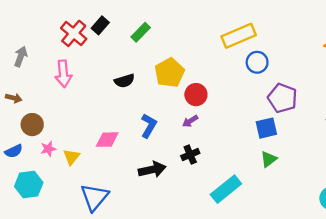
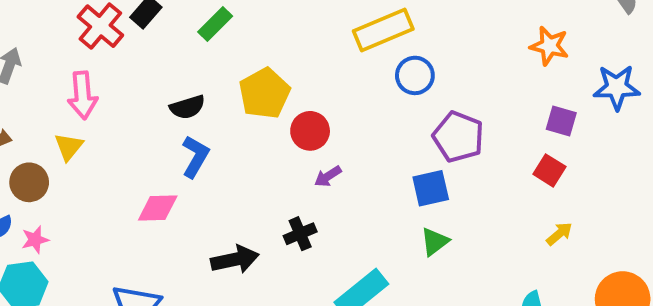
purple arrow: (190, 121) -> (328, 176), moved
blue L-shape: (149, 126) -> (195, 157), moved
pink star: (48, 149) -> (35, 240), moved
yellow triangle: (71, 157) -> (69, 147), moved

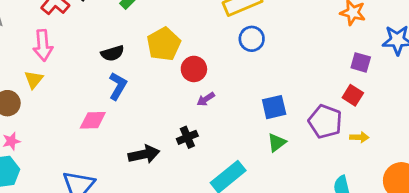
blue circle: (415, 75) -> (252, 39), moved
purple pentagon: (458, 137) -> (325, 122), moved
yellow arrow: (559, 234) -> (359, 137), turned 42

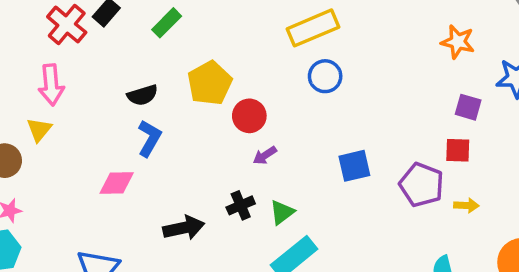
red square: (353, 95) -> (458, 150), turned -30
green triangle: (277, 143) -> (282, 212), moved

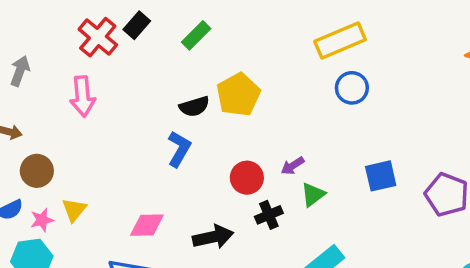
black semicircle: (142, 95) -> (194, 106), moved
red circle: (249, 116) -> (247, 178), moved
yellow triangle: (39, 130) -> (74, 210), moved
pink diamond: (117, 183) -> (147, 225), moved
green triangle: (282, 212) -> (313, 195), moved

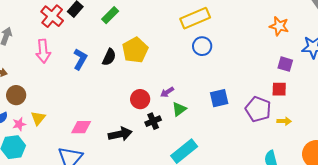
black semicircle: (194, 106) -> (109, 57), turned -48
blue L-shape: (179, 149) -> (80, 59), moved

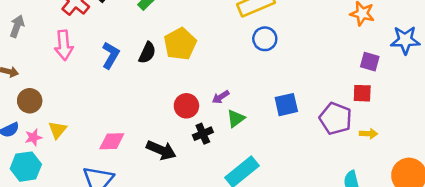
black arrow: (120, 134) -> (161, 150), turned 35

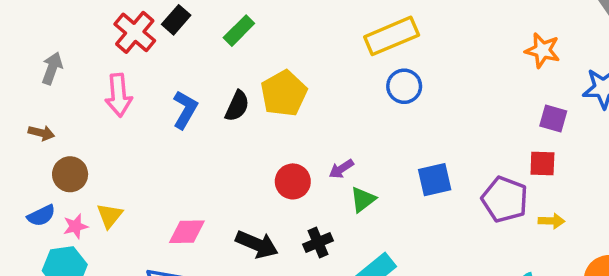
black cross: (203, 134) -> (318, 243), moved

